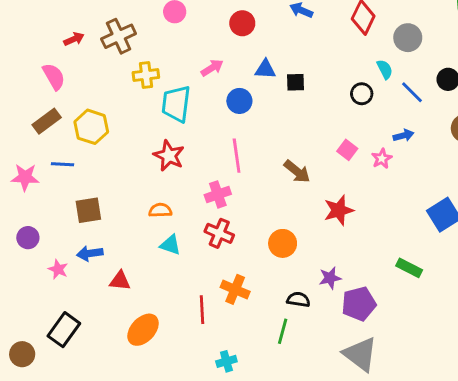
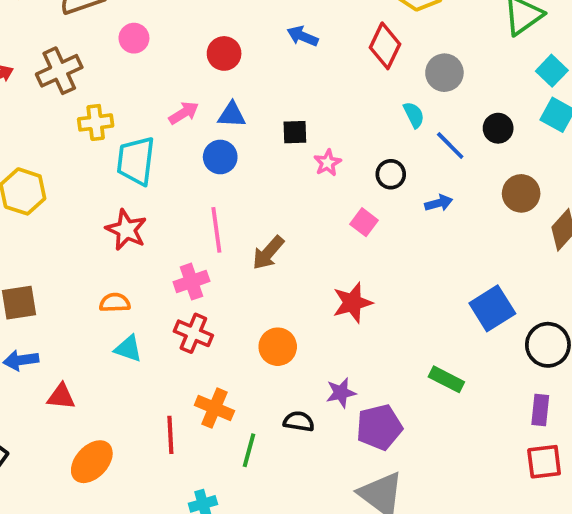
blue triangle: (265, 69) -> (232, 115), moved
black circle: (362, 94) -> (391, 174), moved
pink star: (382, 159) -> (328, 163), moved
brown arrow: (297, 171) -> (268, 253), moved, turned 92
green line: (283, 331) -> (249, 450), moved

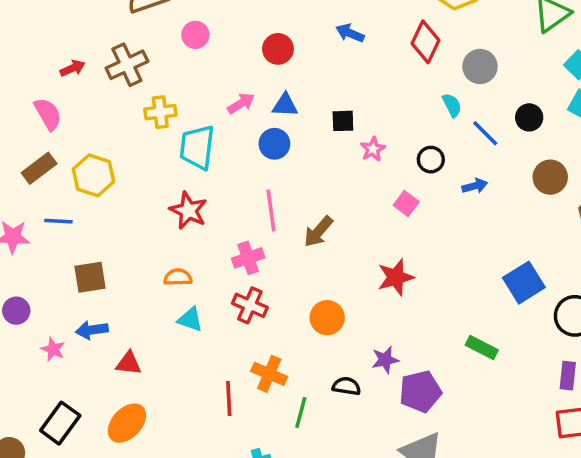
orange ellipse: (92, 462) -> (127, 423), moved

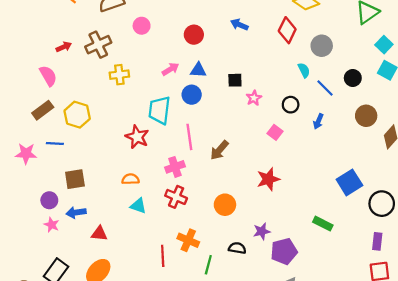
cyan trapezoid: (197, 147) -> (159, 110), moved
blue arrow: (475, 186) -> (318, 121), turned 128
purple circle: (16, 311) -> (49, 200), moved

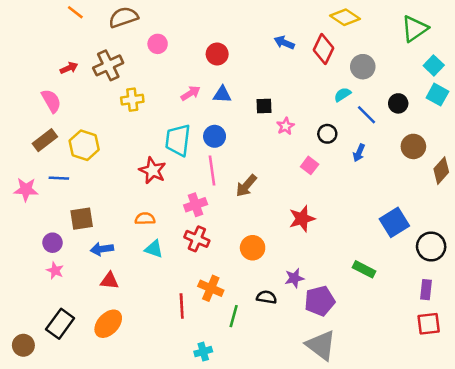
blue arrow: (239, 25) -> (284, 43), moved
cyan semicircle: (304, 70) -> (342, 95), turned -96
blue circle: (192, 95) -> (215, 136), moved
blue arrow: (76, 212) -> (102, 249), moved

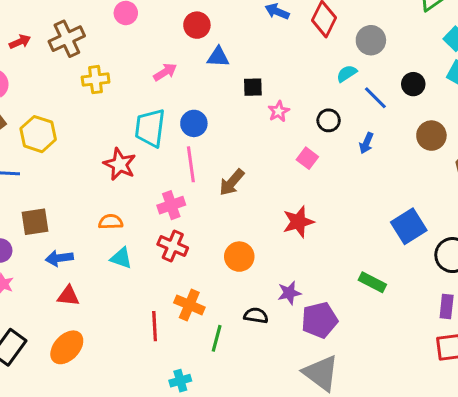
blue triangle: (222, 95) -> (218, 57), moved

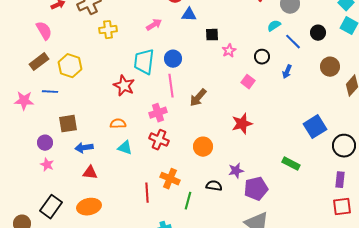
orange ellipse: (67, 347) -> (89, 207), turned 35

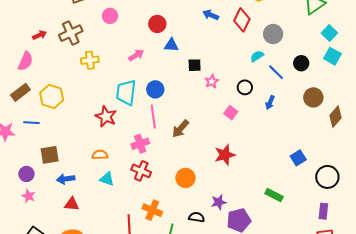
pink semicircle: (44, 31) -> (25, 61), turned 54
blue square: (315, 127) -> (298, 158), size x0.7

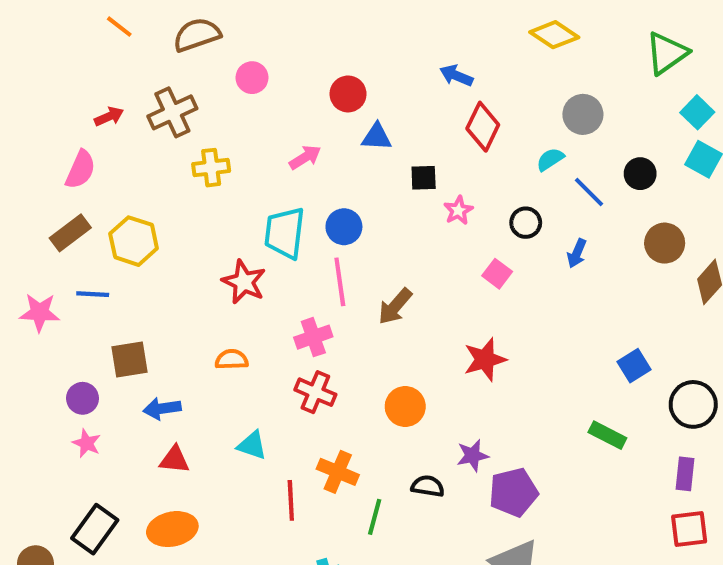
red diamond: (242, 20) -> (483, 127), moved
cyan triangle: (107, 179) -> (252, 445), moved
green rectangle: (274, 195) -> (607, 435), moved

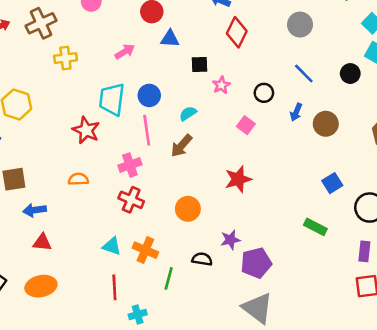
cyan semicircle: (550, 159) -> (188, 113), moved
black circle: (640, 174) -> (350, 74), moved
brown circle: (665, 243) -> (326, 124), moved
cyan triangle: (252, 445) -> (112, 246), moved
red line: (291, 500) -> (114, 287), moved

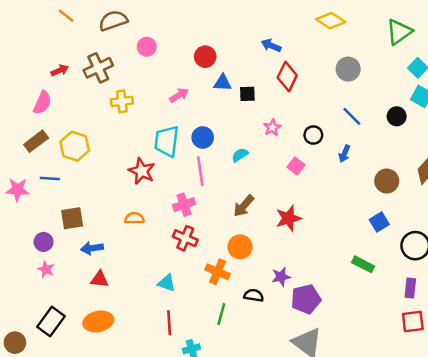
black square: (199, 65) -> (247, 94), moved
brown circle: (326, 124) -> (387, 181), moved
brown arrow: (181, 146) -> (244, 206), moved
orange cross: (145, 250) -> (218, 272), moved

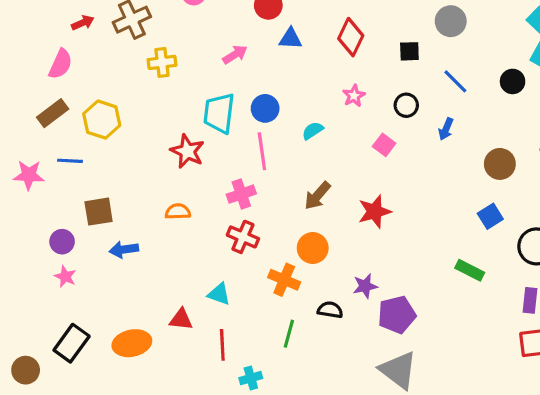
red diamond: (287, 77) -> (351, 37), moved
black square: (247, 94) -> (409, 51), moved
red triangle: (99, 279) -> (181, 319), moved

